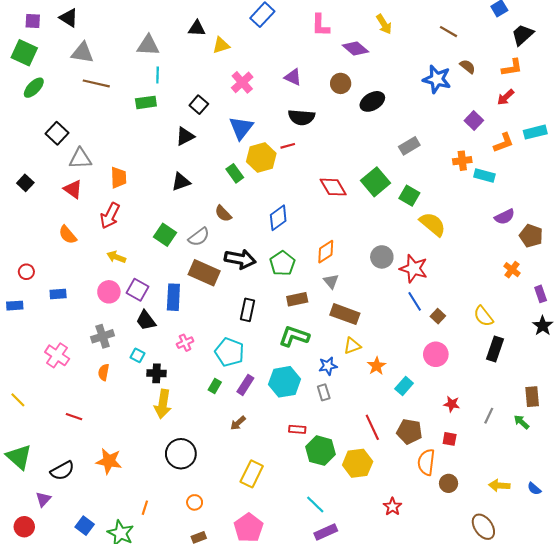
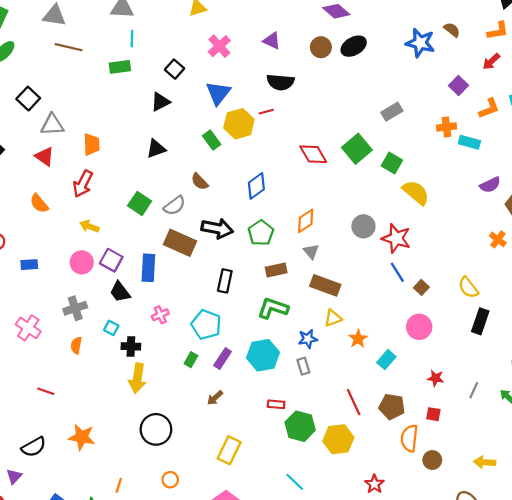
black ellipse: (372, 101) -> (354, 46), moved

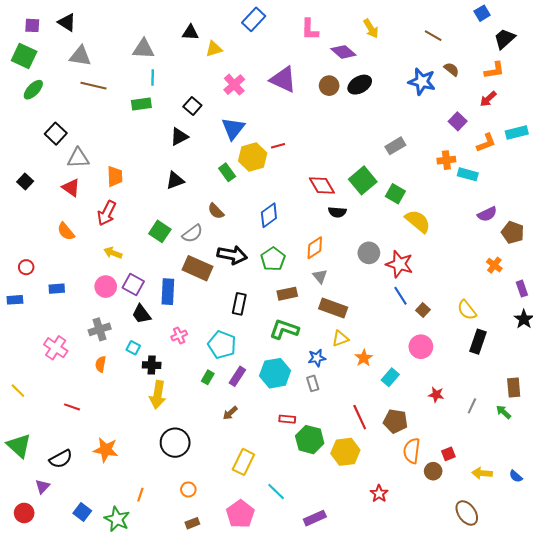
purple triangle: (272, 41) -> (283, 79), size x1.6
black semicircle: (280, 82) -> (337, 212), moved, size x0.7
red square: (433, 414) -> (448, 454), moved, turned -32
cyan line: (295, 482) -> (276, 492), moved

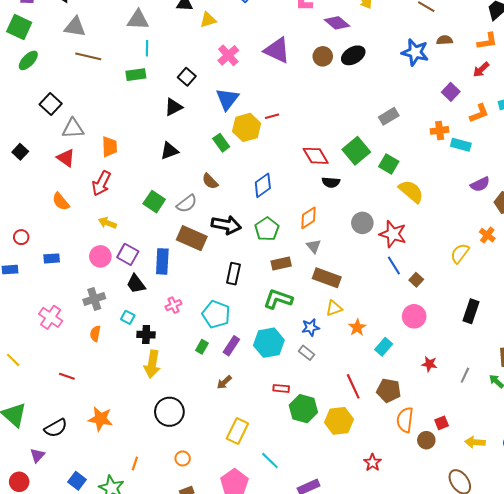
brown semicircle: (451, 69) -> (445, 40), turned -42
yellow semicircle: (467, 310) -> (460, 253), moved, turned 75
gray rectangle: (313, 383) -> (306, 353), turned -35

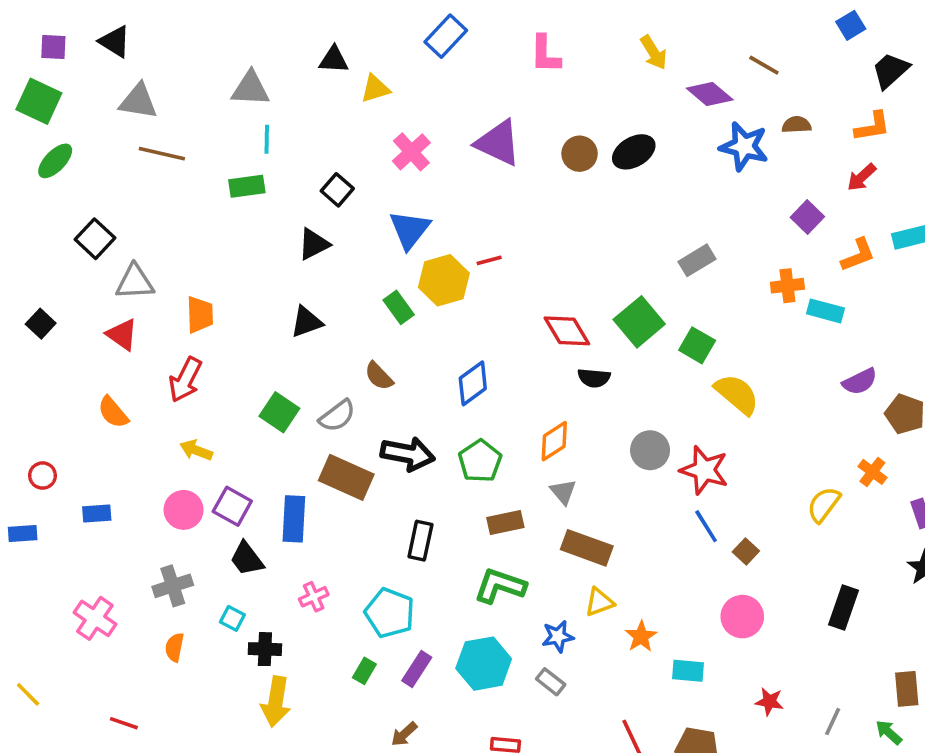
purple diamond: (337, 23) -> (710, 94), moved
cyan rectangle: (384, 347) -> (688, 671), turned 54

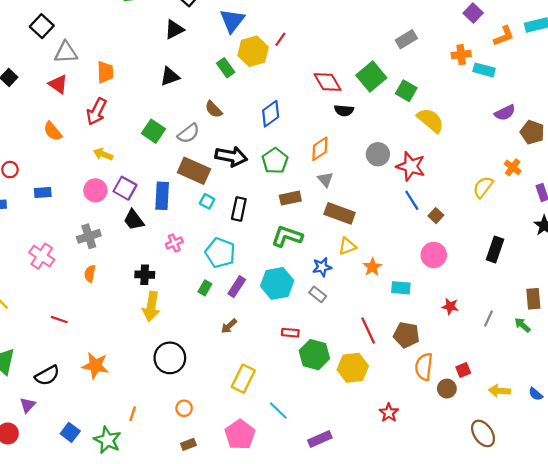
red line: (489, 260) -> (280, 39), turned -40
cyan square: (232, 618) -> (207, 201), moved

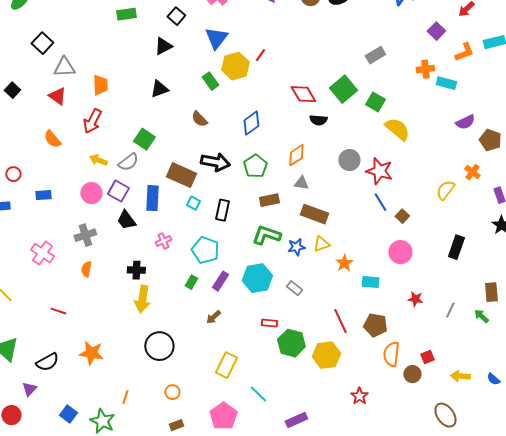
gray semicircle: (188, 133) -> (128, 162), moved
gray triangle: (325, 179) -> (301, 183), turned -42
blue star: (322, 267) -> (296, 247), moved

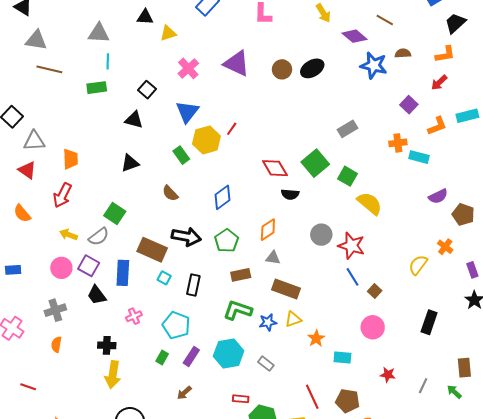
black triangle: (163, 46) -> (134, 120), turned 42

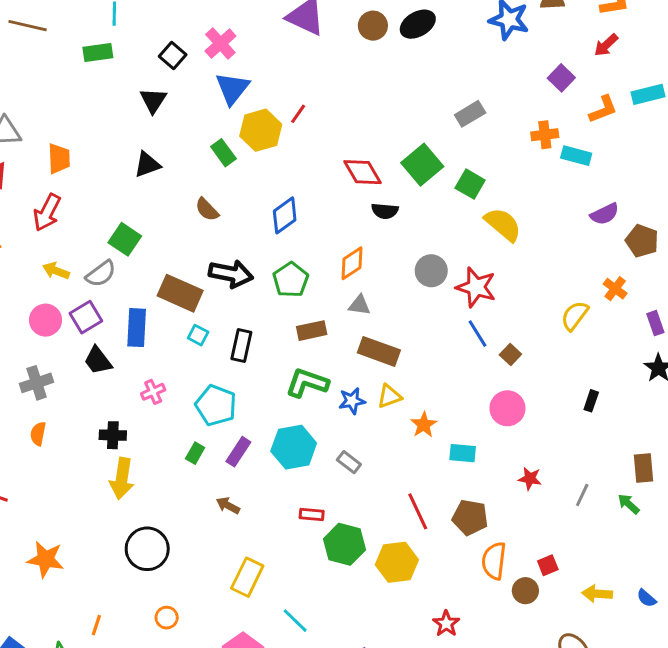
pink cross: (188, 68) -> (220, 44), moved
black triangle: (134, 120) -> (153, 100), turned 48
purple square: (89, 266) -> (86, 317), turned 30
black rectangle: (429, 322) -> (591, 401), size x0.6
brown arrow: (184, 393) -> (228, 505), turned 70

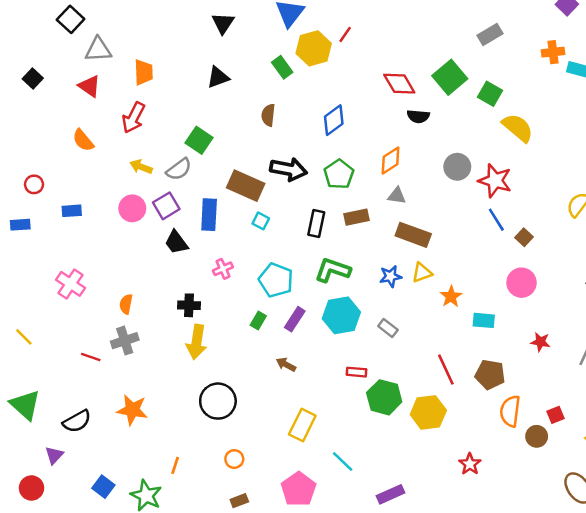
brown semicircle: (207, 209) -> (268, 115), turned 50
black rectangle: (241, 345) -> (316, 223), moved
gray cross: (37, 383) -> (125, 341), moved
green L-shape: (307, 383) -> (333, 270), moved

